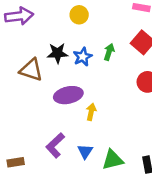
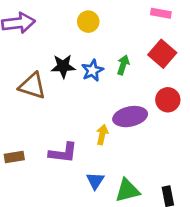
purple ellipse: (68, 95) -> (130, 117), moved
purple L-shape: (55, 145) -> (63, 153), moved, turned -130
brown rectangle: (16, 162) -> (14, 157), moved

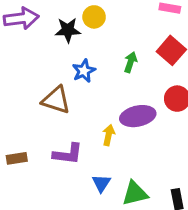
black star: (63, 66) -> (68, 30), moved
blue star: (92, 70) -> (84, 71), moved
brown triangle: (32, 86) -> (56, 100), moved

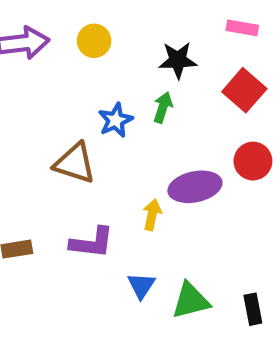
yellow circle: (94, 17) -> (94, 41), moved
black star: (68, 30) -> (178, 60), moved
green arrow: (130, 62) -> (163, 107), moved

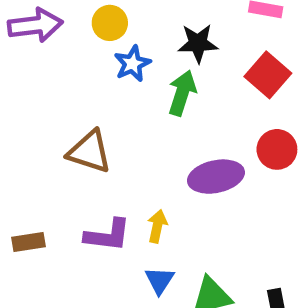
green arrow: (163, 107) -> (182, 93), size x1.4
blue star: (116, 120) -> (132, 64), moved
yellow arrow: (152, 215) -> (157, 226), moved

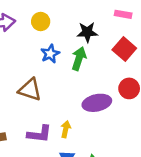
blue star: (132, 64) -> (50, 54), moved

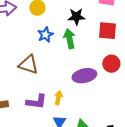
red square: (124, 49) -> (107, 31), turned -36
green arrow: (79, 59) -> (69, 39), turned -30

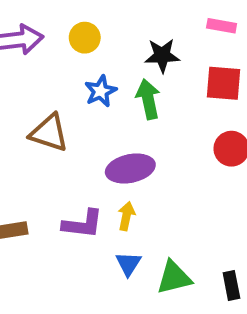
brown triangle: (28, 65) -> (49, 133), moved
purple ellipse: (84, 76) -> (130, 169), moved

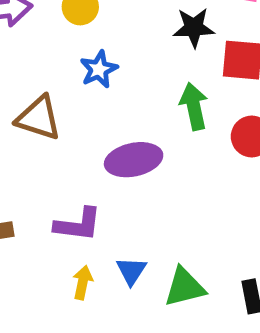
black star: (162, 55) -> (194, 28), moved
green arrow: (148, 99) -> (194, 106), moved
yellow arrow: (126, 216) -> (83, 282), moved

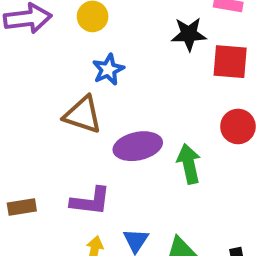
green arrow: (194, 106) -> (189, 164), moved
brown triangle: (39, 118) -> (83, 115), moved

